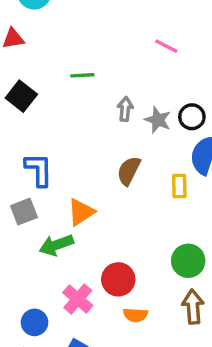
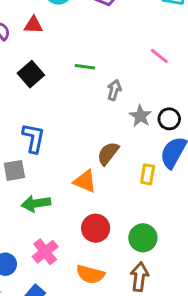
gray arrow: (125, 109) -> (114, 90), moved
orange triangle: (81, 212) -> (85, 181), moved, turned 45
red circle: (118, 279) -> (96, 228), moved
orange semicircle: (135, 315) -> (90, 274), size x1.4

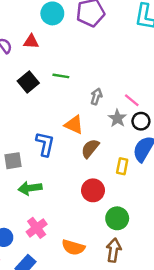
pink line: (159, 56) -> (132, 100), moved
green line: (85, 67) -> (61, 76), moved
blue L-shape: (33, 138) -> (45, 144), moved
orange triangle: (85, 181) -> (74, 125), moved
red circle: (96, 228) -> (93, 190), moved

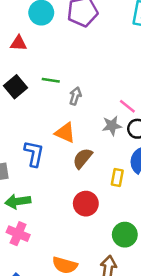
gray arrow: (96, 96) -> (75, 96), moved
gray star: (117, 118) -> (112, 126), turned 30
green circle: (117, 218) -> (125, 235), moved
pink cross: (37, 228) -> (18, 234), moved, turned -30

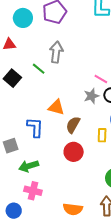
green line: (51, 80) -> (39, 69), turned 40
gray arrow: (75, 96) -> (56, 52), moved, size x1.5
red circle: (86, 204) -> (74, 152), moved

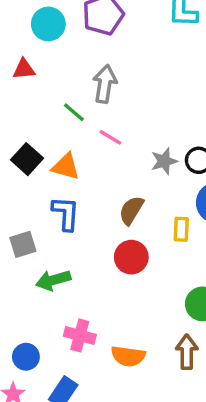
black square: (12, 78) -> (27, 159), moved
pink line: (101, 79) -> (110, 137), moved
orange triangle: (56, 107) -> (66, 167), moved
pink cross: (33, 191) -> (80, 335), moved

